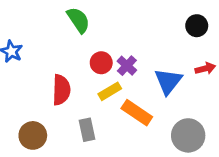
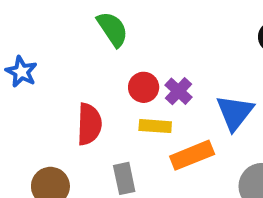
yellow rectangle: (110, 91) -> (155, 126), turned 35
orange rectangle: (137, 113) -> (192, 155), turned -56

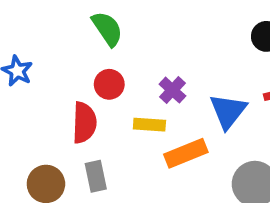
red circle: (144, 87) -> (109, 84), moved
gray rectangle: (124, 178) -> (96, 176), moved

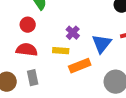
red circle: (109, 84) -> (28, 25), moved
red semicircle: (84, 123) -> (27, 50), turned -85

